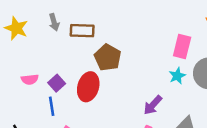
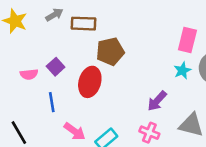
gray arrow: (54, 22) -> (54, 15), turned -105
brown pentagon: (108, 58) -> (110, 51), turned 30
purple square: (57, 83) -> (56, 67), moved

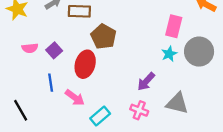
brown pentagon: (110, 51) -> (104, 37), turned -30
pink semicircle: (29, 74) -> (30, 48), moved
pink arrow: (75, 131) -> (75, 98), moved

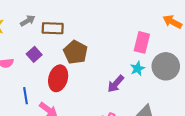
purple square: (54, 50) -> (34, 54), moved
purple arrow: (146, 81) -> (116, 84), moved

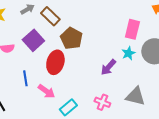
brown rectangle: (53, 28) -> (50, 16), turned 42
purple square: (34, 54) -> (33, 40), size x1.5

